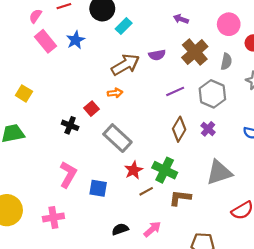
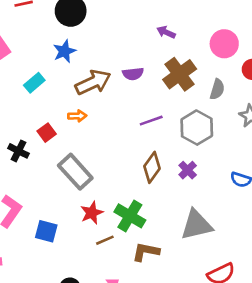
cyan rectangle: (124, 26) -> (34, 83), moved
blue star: (76, 40) -> (64, 51), moved

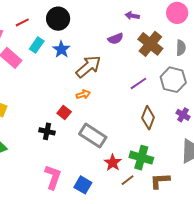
purple semicircle: (133, 74) -> (116, 39), moved
cyan rectangle: (34, 83) -> (37, 45), moved
purple cross: (188, 170) -> (183, 115), moved
blue square: (46, 231) -> (83, 185), turned 30

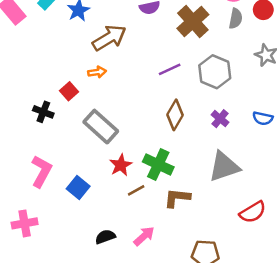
gray semicircle: (181, 48) -> (236, 19), moved

